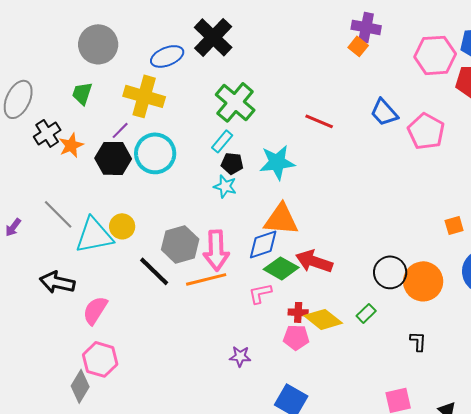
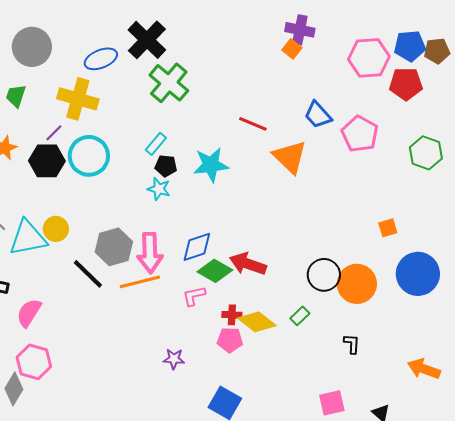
green cross: (235, 102) -> (169, 83), moved
orange triangle: (281, 219) -> (290, 157), moved, turned 39

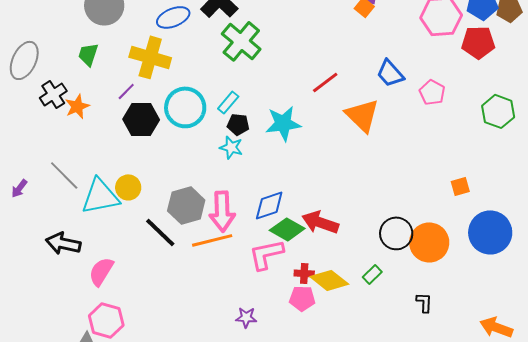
red line: (253, 124) -> (325, 82), turned -60
pink pentagon: (360, 134) -> (432, 92), size x0.7
cyan circle: (89, 156) -> (185, 107), moved
black hexagon: (47, 161) -> (141, 119), moved
pink L-shape: (194, 296) -> (266, 254), size x1.5

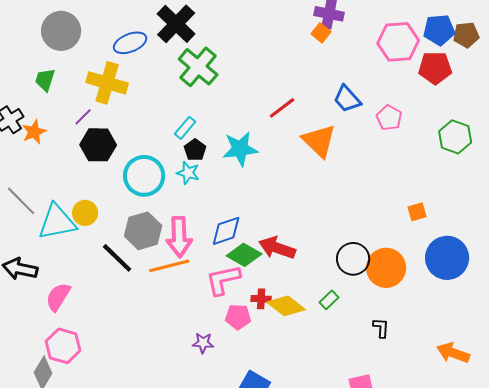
cyan circle: (185, 107) -> (144, 176), moved
black pentagon: (238, 124) -> (195, 150), turned 30
pink pentagon: (302, 298) -> (238, 317), moved

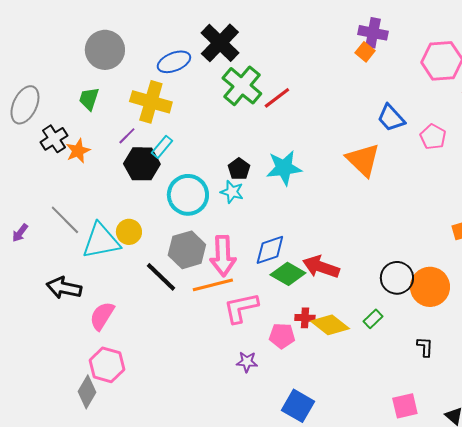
red line: (282, 108) -> (277, 98), moved
cyan rectangle: (185, 128) -> (162, 147), moved
pink L-shape: (223, 280) -> (241, 308), moved

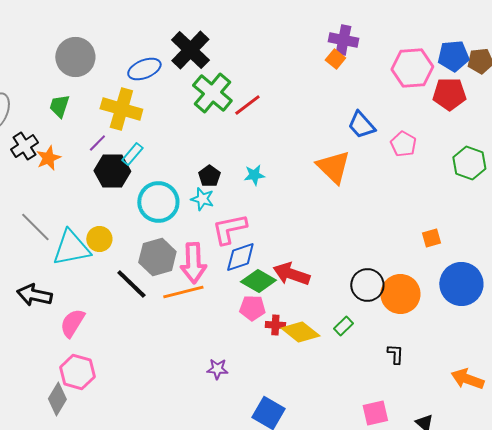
cyan star: (284, 168) -> (254, 175), size x0.6
pink L-shape: (241, 308) -> (229, 229), moved
pink pentagon: (282, 336) -> (252, 308), moved

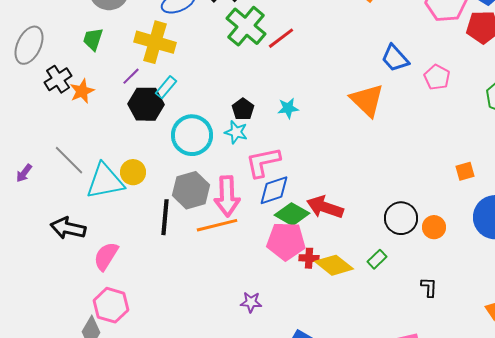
black line: (131, 284) -> (165, 217), turned 51
orange circle: (400, 294) -> (434, 227), size x0.6
pink pentagon: (252, 308) -> (286, 241), size x1.5

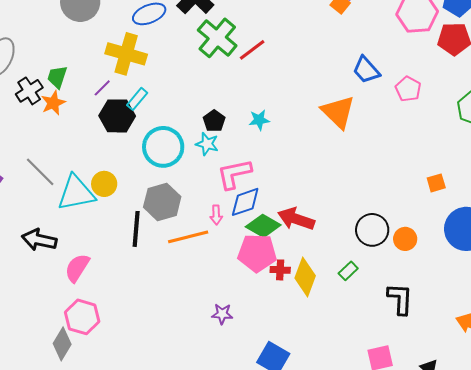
green trapezoid: (93, 39) -> (57, 77), moved
pink arrow: (227, 196) -> (216, 215), moved, size x0.5
yellow diamond: (334, 265) -> (305, 277), turned 72
black L-shape: (429, 287) -> (400, 299), size x1.6

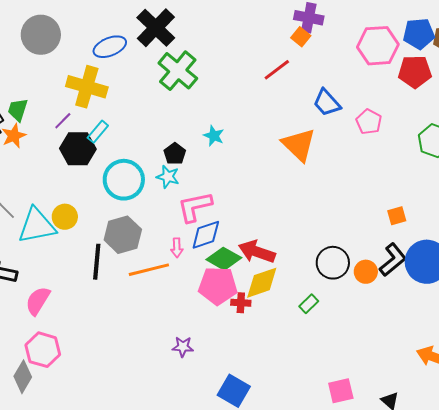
red line: (252, 50) -> (277, 70), moved
cyan star: (259, 120) -> (214, 136), moved, turned 30
yellow diamond: (305, 277) -> (262, 283), moved, turned 51
black L-shape: (400, 299) -> (393, 260), moved, turned 48

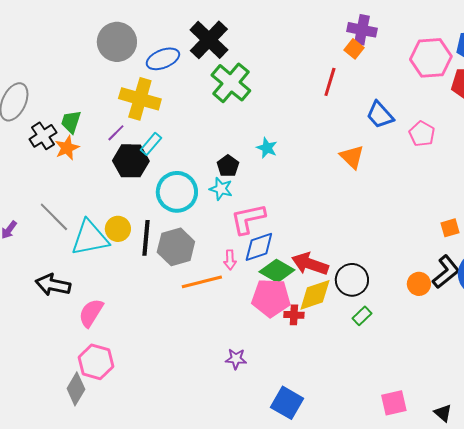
gray circle: (41, 35) -> (117, 42), moved
red line: (277, 70) -> (330, 82), turned -36
orange triangle: (299, 145) -> (352, 157), size x0.7
black line: (97, 262) -> (146, 238), moved
black circle: (333, 263) -> (352, 280), moved

